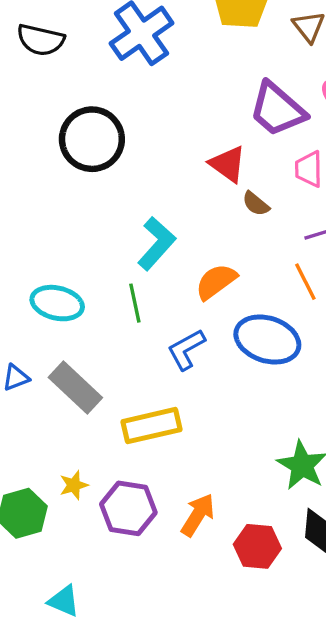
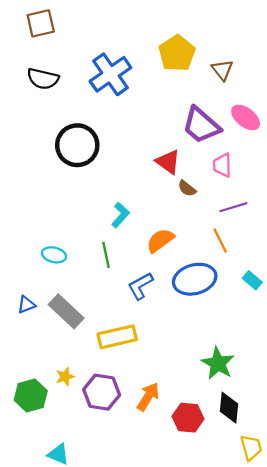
cyan L-shape: (156, 243) -> (120, 215), size x0.7
cyan ellipse: (57, 303) -> (54, 255), size x0.7
blue ellipse: (267, 339) -> (195, 279), turned -33

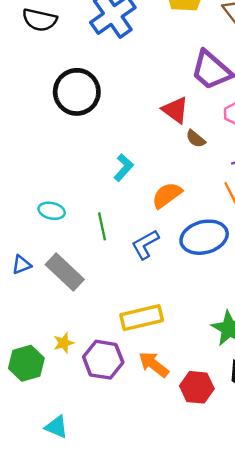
green line: (106, 255) -> (102, 226), moved
yellow rectangle: (117, 337) -> (142, 318), moved
orange arrow: (148, 397) -> (154, 364), turned -84

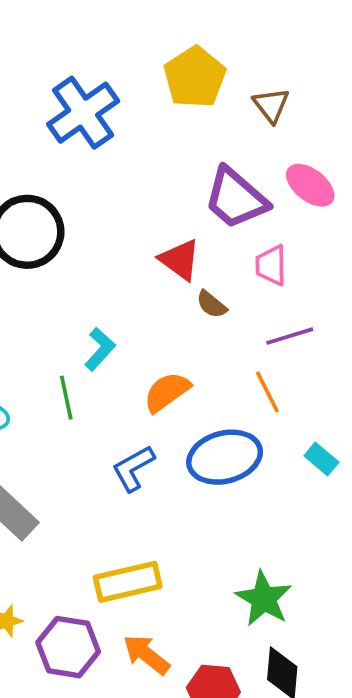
green line: (102, 226) -> (66, 398), moved

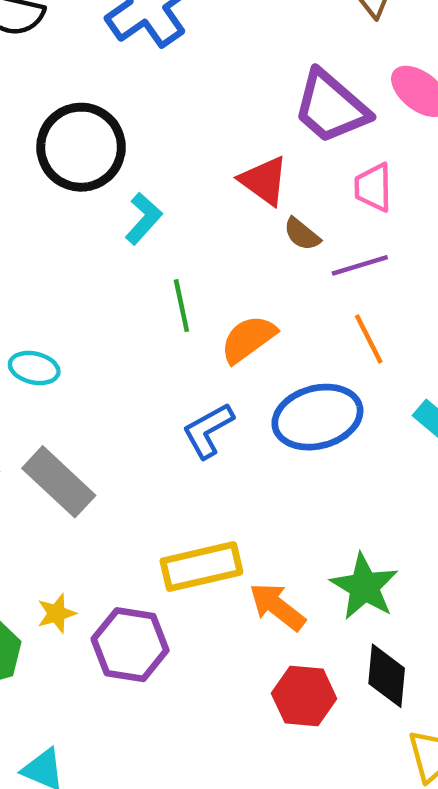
purple line: (290, 336) -> (360, 265), moved
cyan L-shape: (100, 349) -> (143, 219), moved
green line: (66, 398) -> (181, 306), moved
orange arrow: (146, 655) -> (277, 607), moved

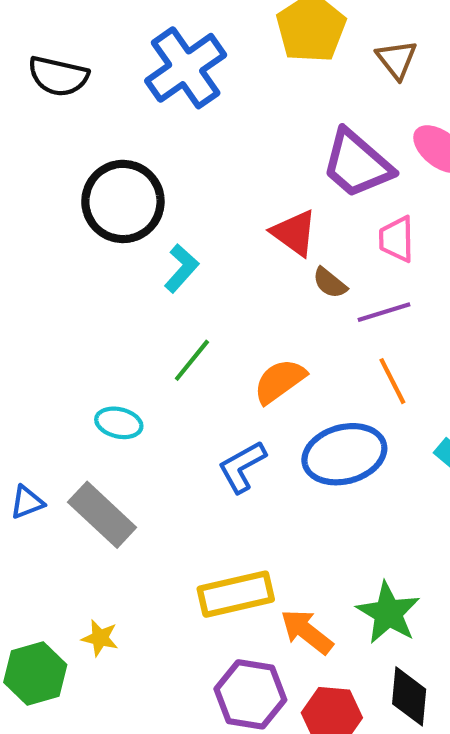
green line: (181, 306) -> (192, 360), moved, turned 51
cyan ellipse: (34, 368) -> (119, 423), moved
yellow star: (56, 613) -> (100, 638), turned 30
purple hexagon: (130, 645) -> (250, 694), moved

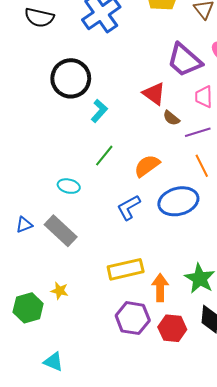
orange arrow: (307, 632) -> (160, 288), turned 52

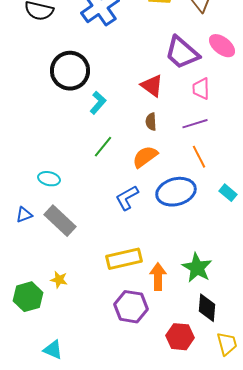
brown semicircle: (171, 118) -> (151, 122), moved, turned 48
cyan ellipse: (69, 186) -> (49, 179), moved
red hexagon: (172, 328) -> (180, 337), moved

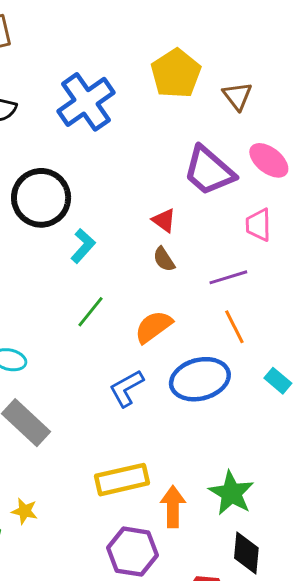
red triangle: (152, 86) -> (164, 220), size x0.7
pink trapezoid: (201, 89) -> (258, 225), moved
brown semicircle: (151, 122) -> (164, 259), moved, turned -30

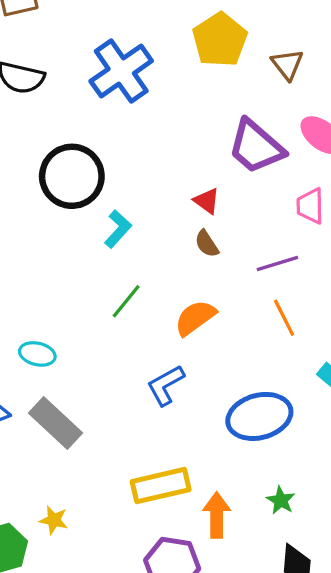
blue ellipse: (200, 379) -> (259, 416), moved
green star: (231, 493) -> (281, 500), size x0.6

